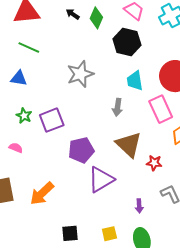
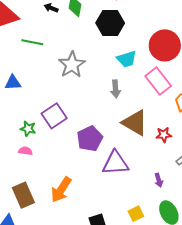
green line: (29, 48) -> (32, 42), moved
cyan trapezoid: (135, 81) -> (127, 59), turned -85
green star: (24, 116) -> (28, 129), moved
purple triangle: (101, 180) -> (115, 163), turned 40

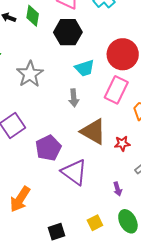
pink rectangle: (158, 81) -> (116, 90), turned 64
purple triangle: (115, 163) -> (74, 172), turned 40

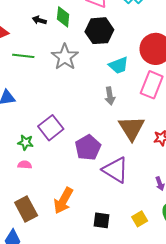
gray star: (30, 74) -> (65, 57), moved
brown triangle: (93, 132) -> (132, 128), turned 32
black square: (56, 232) -> (101, 220), moved, turned 30

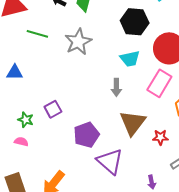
black hexagon: (99, 31) -> (135, 22), moved
purple square: (51, 128) -> (53, 109), size x0.7

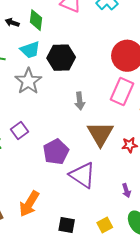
black hexagon: (135, 22) -> (61, 58), moved
gray star: (78, 42) -> (28, 81), moved
cyan trapezoid: (130, 59) -> (30, 50), moved

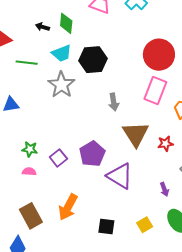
purple square: (19, 130) -> (58, 158), moved

